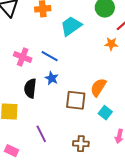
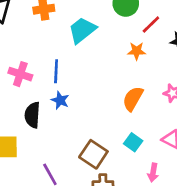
blue line: (50, 56) -> (56, 71), turned 66
orange semicircle: (98, 87) -> (133, 99), moved
brown square: (76, 100) -> (93, 154), moved, turned 30

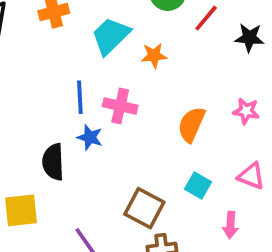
orange star: (137, 51) -> (154, 55), moved
pink cross: (20, 74) -> (120, 106), moved

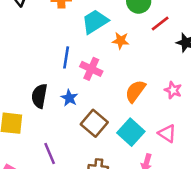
blue star: (90, 137) -> (69, 98), moved
cyan square: (198, 185) -> (131, 132), size x1.5
brown square: (144, 208) -> (94, 123), moved

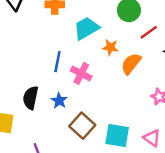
orange semicircle: (135, 91) -> (131, 64), moved
cyan square: (131, 132) -> (117, 135), turned -35

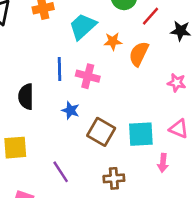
black semicircle: (31, 98) -> (26, 97), moved

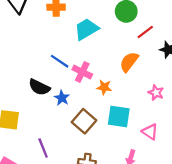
orange star: (113, 41) -> (104, 87), moved
blue line: (60, 69) -> (60, 61), turned -66
black semicircle: (26, 97) -> (39, 87), moved, turned -75
cyan square: (141, 134) -> (119, 116), moved

